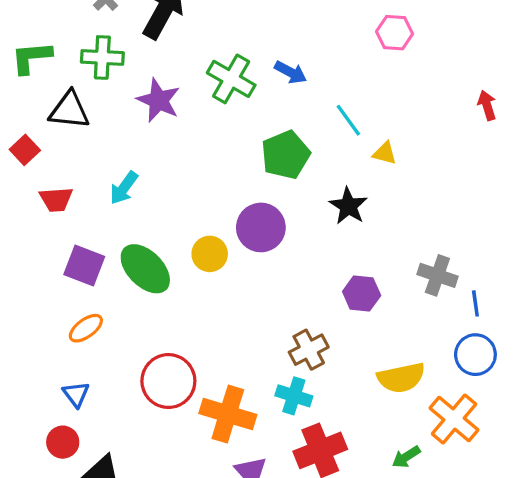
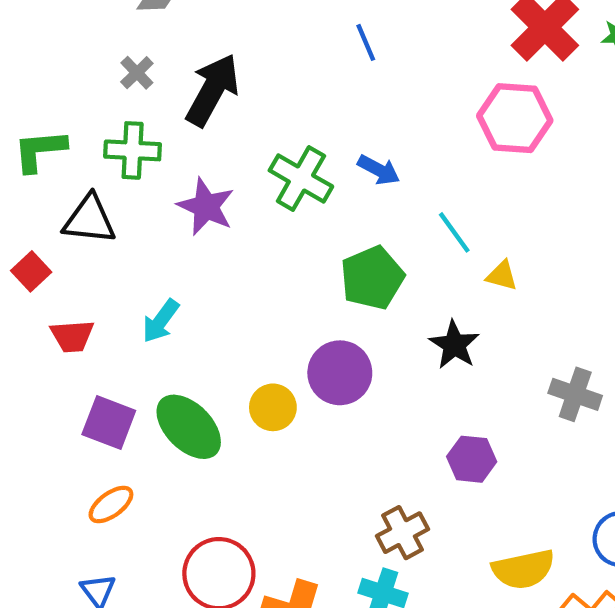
pink hexagon: (395, 33) -> (515, 118), size x1.5
gray cross: (437, 275) -> (575, 394), moved

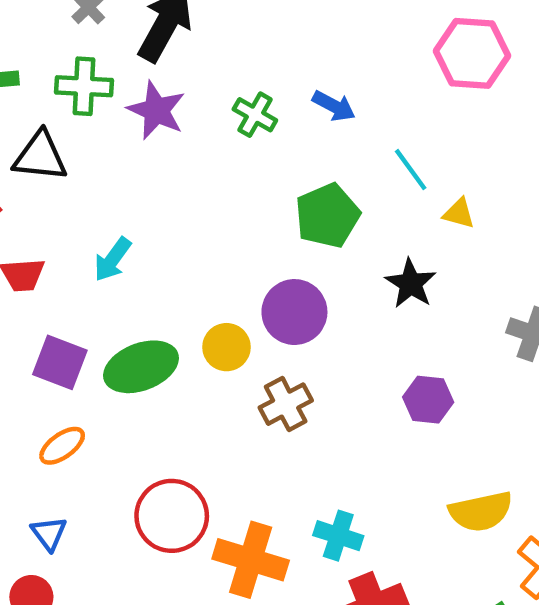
green cross: (301, 178) -> (255, 115), size x0.7
purple star: (206, 207) -> (156, 110), moved
green ellipse: (189, 427) -> (141, 367), turned -66
brown cross: (402, 533) -> (286, 404), moved

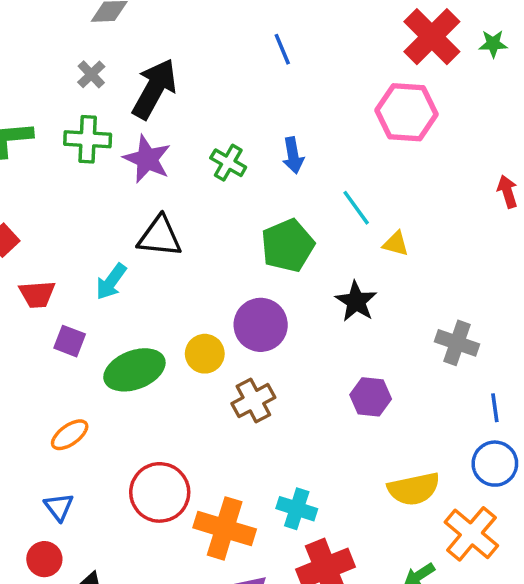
blue arrow: (334, 106) -> (293, 155), turned 52
black triangle: (40, 156) -> (160, 237), moved
purple square: (60, 362) -> (70, 341), moved, size x0.7

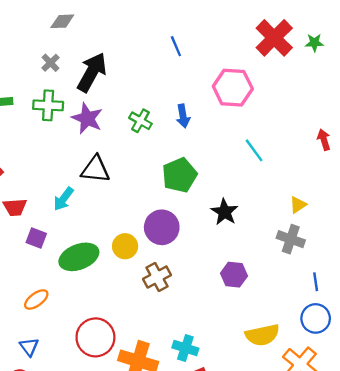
pink hexagon: (407, 112) -> (233, 88), moved
cyan line: (356, 208) -> (254, 150), moved
yellow triangle: (396, 244) -> (298, 205), moved, turned -48

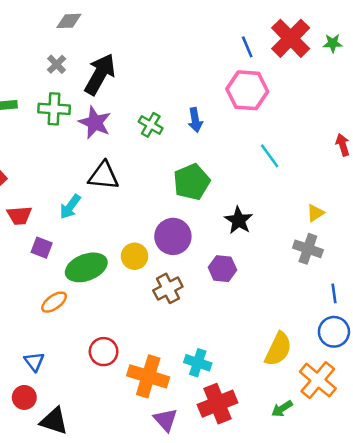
blue line: (176, 46) -> (247, 47), moved
purple hexagon: (234, 275) -> (222, 269), moved
orange ellipse: (36, 299) -> (54, 302), moved
yellow semicircle: (262, 335) -> (278, 349), turned -52
red circle: (95, 337) -> (104, 352), size x0.7

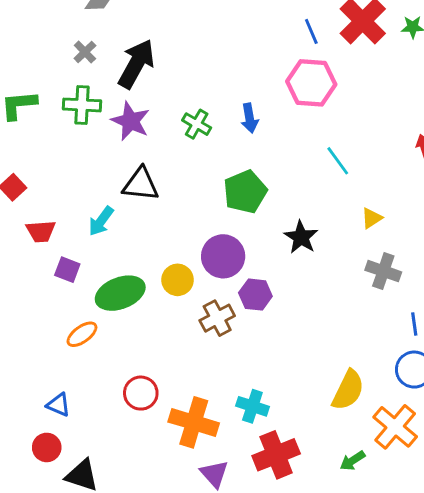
yellow triangle: (315, 213) -> (372, 218), moved
purple hexagon: (222, 269) -> (255, 295), moved
blue triangle: (34, 362) -> (58, 405), turned -30

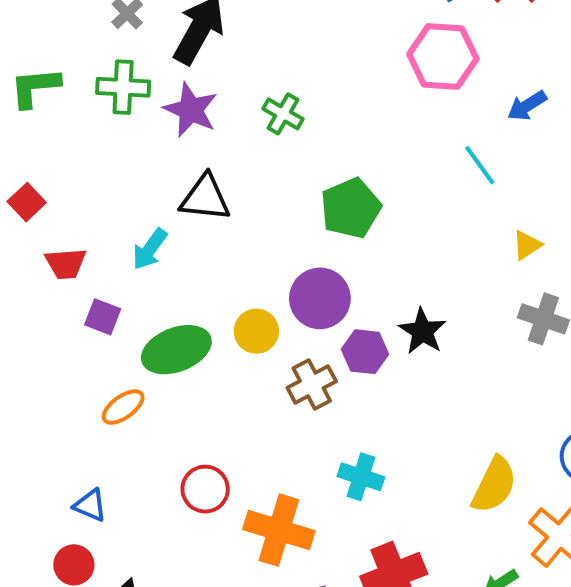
blue arrow: (250, 118) -> (527, 106), moved, turned 68
black star: (301, 237) -> (422, 331), moved
cyan cross: (252, 406) -> (361, 477), moved

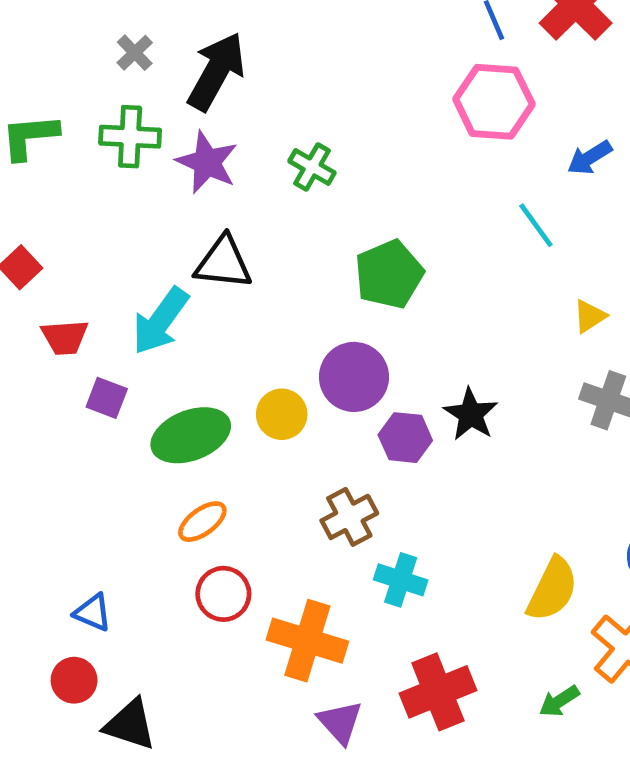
cyan arrow: (150, 249) -> (160, 321), size x1.4
brown cross: (312, 384) -> (349, 517), moved
orange ellipse: (123, 407) -> (202, 522), moved

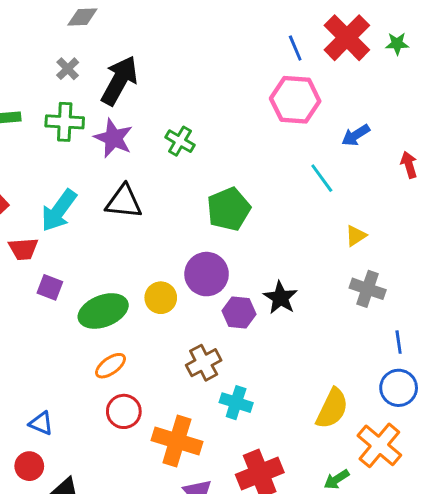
cyan arrow: (160, 321) -> (59, 211), moved

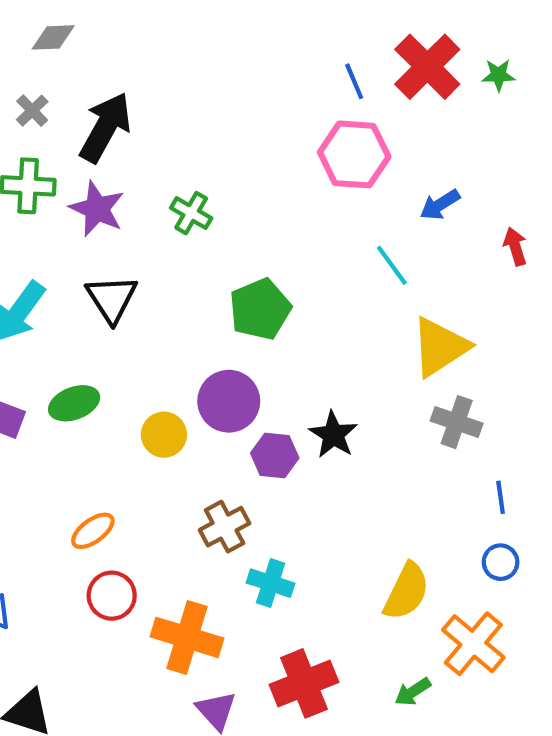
black triangle: (124, 202) -> (112, 299), turned 51
yellow triangle: (356, 236) -> (440, 347), size x2.0
green ellipse: (103, 311) -> (74, 403), moved, size x0.7
blue circle: (399, 388) -> (501, 562), size x0.7

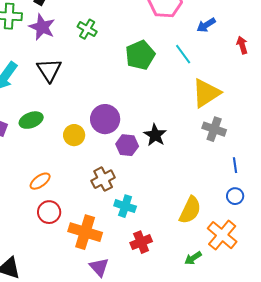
green pentagon: (260, 309) -> (140, 55), moved
red cross: (304, 683) -> (141, 242), moved, size x0.7

